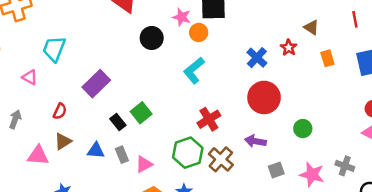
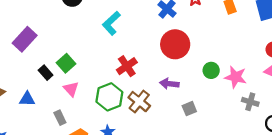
gray rectangle: (122, 155) -> (60, 118), moved
pink triangle: (144, 164) -> (71, 89), moved, turned -42
pink star: (312, 175) -> (236, 77), moved

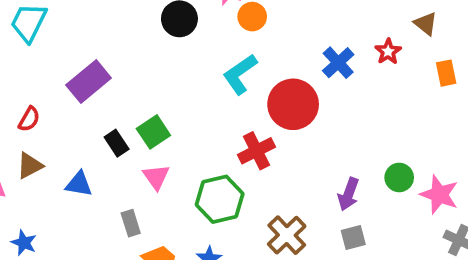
red circle: (175, 44) -> (293, 104), moved
purple arrow: (169, 84) -> (348, 194), moved, turned -84
brown cross: (139, 102) -> (287, 235), moved

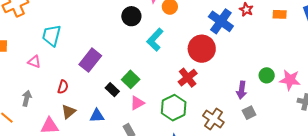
blue cross: (338, 63) -> (221, 21), size x1.4
orange rectangle: (446, 73) -> (280, 14), turned -64
cyan L-shape: (240, 74) -> (155, 40), moved
pink triangle: (156, 177) -> (137, 103), turned 49

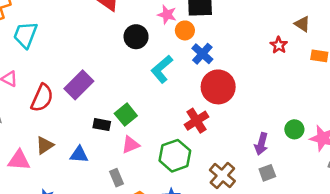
blue cross: (221, 21) -> (202, 54), moved, size x0.7
cyan trapezoid: (52, 36) -> (25, 35), moved
red semicircle: (63, 87) -> (42, 98), moved, size x1.6
black rectangle: (112, 90) -> (102, 125), turned -40

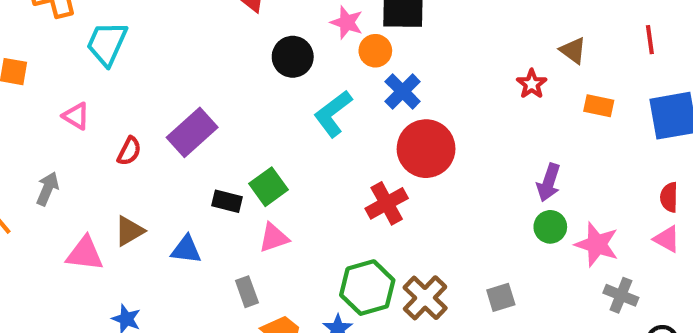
red semicircle: (42, 98) -> (129, 151), size x0.6
purple arrow: (261, 144) -> (549, 183), moved
green hexagon: (175, 156) -> (367, 288), moved

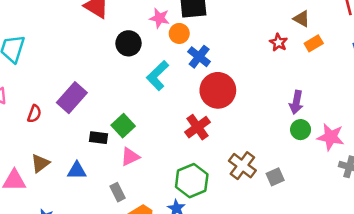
orange rectangle: (599, 106) -> (314, 43), moved, turned -36
brown cross: (425, 298) -> (242, 166), moved

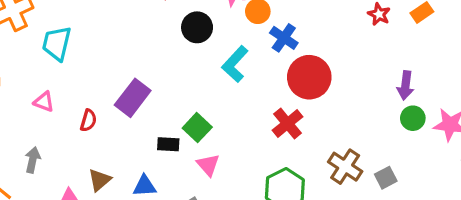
pink triangle: (130, 157) -> (208, 165), turned -42

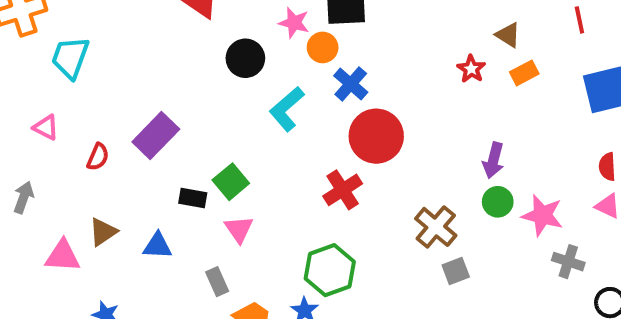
brown cross: (345, 167) -> (436, 227), moved

